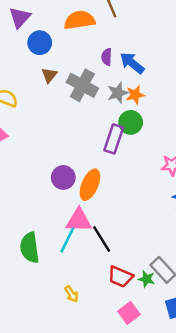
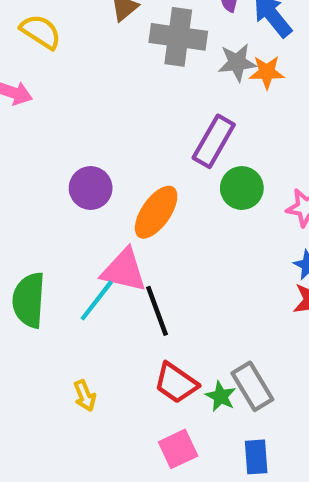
gray cross: (82, 85) -> (178, 37), turned -32
green circle: (131, 122) -> (242, 188), moved
purple circle: (63, 177) -> (91, 188), moved

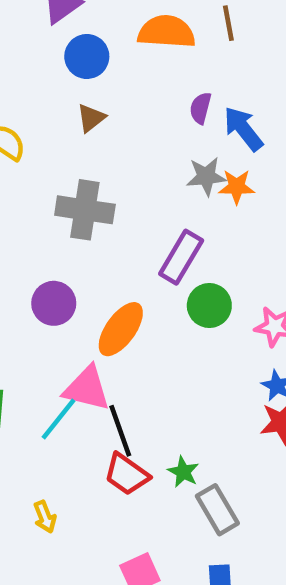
gray cross: (178, 37) -> (85, 210), moved
red trapezoid: (176, 383) -> (127, 474), moved
green star: (221, 396) -> (183, 472), moved

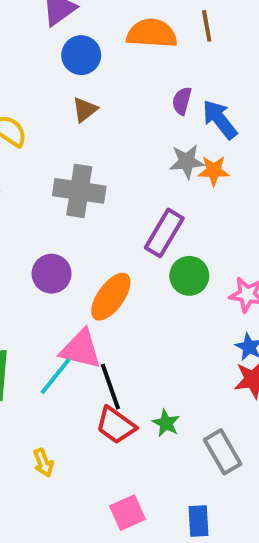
gray rectangle: (217, 510) -> (223, 452), moved

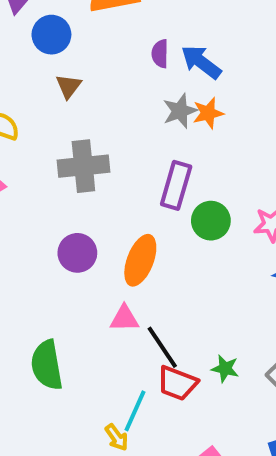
pink triangle: (81, 349) -> (124, 318), size x0.7
cyan line: (56, 376) -> (135, 411), moved

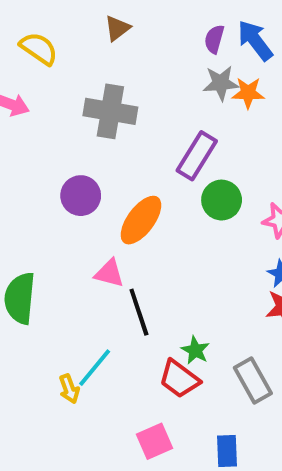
purple semicircle: (160, 54) -> (214, 39), moved
red trapezoid: (177, 383) -> (179, 379), moved

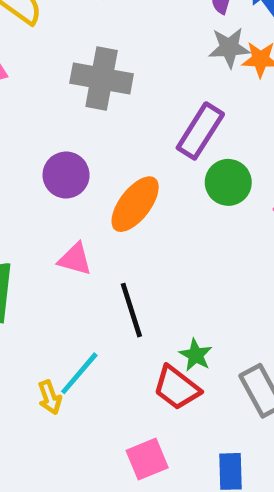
pink triangle: (109, 273) -> (75, 259), moved

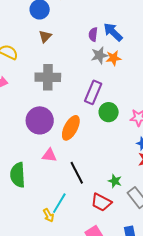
purple circle: (66, 175) -> (40, 120), size x1.4
green star: (196, 355) -> (115, 181), moved

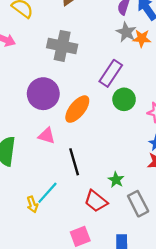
gray star: (99, 55) -> (126, 32), turned 30

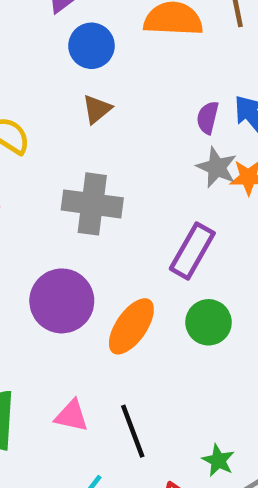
green circle: (124, 99) -> (209, 322), moved
pink triangle: (47, 136) -> (71, 416), moved

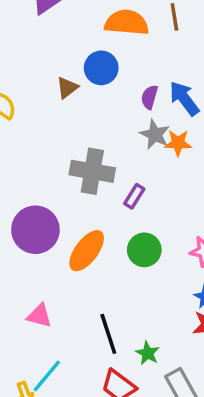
blue circle: (91, 46) -> (101, 68), moved
gray cross: (92, 204) -> (92, 171), moved
purple rectangle: (192, 251) -> (134, 196), size x0.6
black line: (133, 431) -> (108, 334), moved

